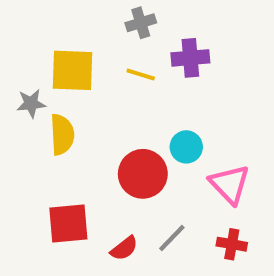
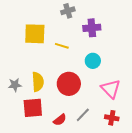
yellow line: (141, 75) -> (62, 46), moved
gray star: (31, 103) -> (15, 85), moved
yellow semicircle: (62, 135) -> (38, 82), moved
cyan circle: (186, 147) -> (93, 61), moved

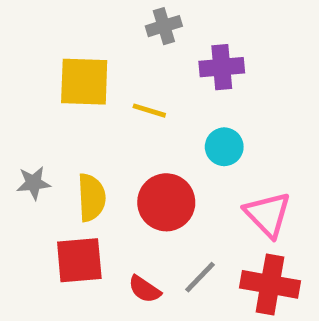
gray star: (15, 85) -> (33, 183), moved
red cross: (112, 118) -> (270, 284), size x1.6
red semicircle: (60, 120) -> (145, 289), turned 72

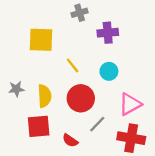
yellow line: (149, 111) -> (73, 65), moved, turned 35
pink triangle: (268, 214) -> (130, 104), turned 45
gray line: (200, 277) -> (97, 124), moved

